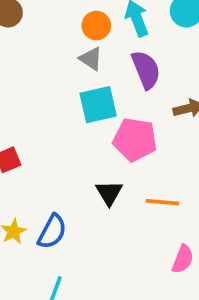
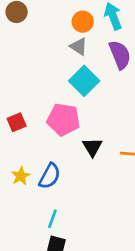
cyan square: (98, 105) -> (84, 81), turned -32
pink pentagon: (135, 140) -> (63, 120), moved

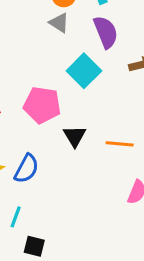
cyan square: (84, 81) -> (84, 71), moved
cyan line: (52, 219) -> (16, 217), moved

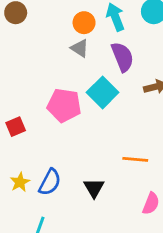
pink pentagon: (42, 105) -> (64, 105), moved
black triangle: (75, 136) -> (94, 188), moved

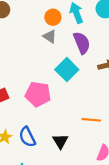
pink pentagon: (64, 105) -> (38, 94), moved
blue semicircle: (50, 182) -> (27, 137), turned 126

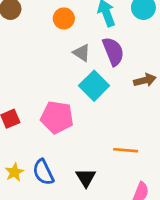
orange circle: (53, 17) -> (64, 18), moved
gray triangle: (50, 36) -> (82, 53), moved

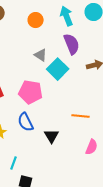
gray triangle: (82, 53) -> (41, 55), moved
blue semicircle: (43, 172) -> (26, 122), moved

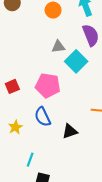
gray triangle: (41, 55) -> (58, 47), turned -40
black triangle: (52, 136) -> (70, 131), turned 42

